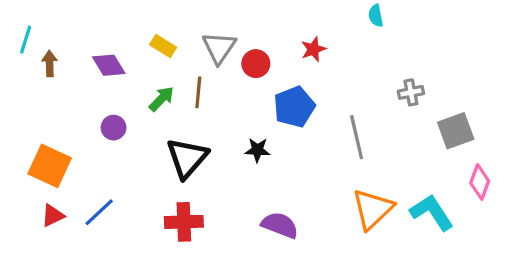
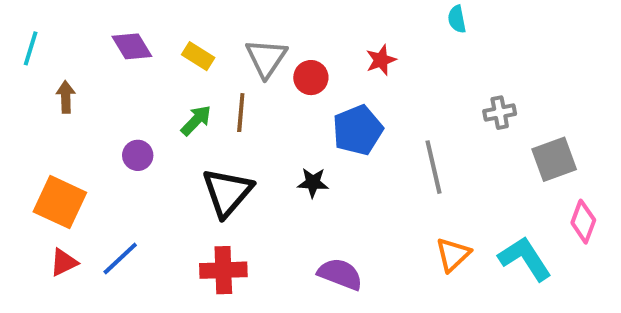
brown arrow: (50, 64) -> (66, 97), moved
purple diamond: (109, 65) -> (132, 46), moved
orange triangle: (373, 209) -> (453, 255), size x0.7

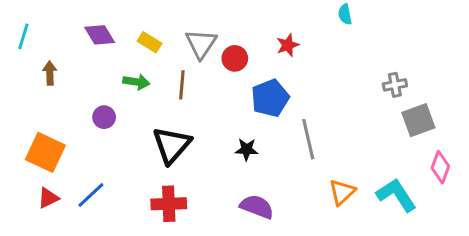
gray cross: (500, 113) -> (395, 85), moved
green arrow: (196, 120) -> (136, 82), moved, turned 55
gray line: (434, 167) -> (308, 139), moved
black star: (313, 183) -> (247, 149), moved

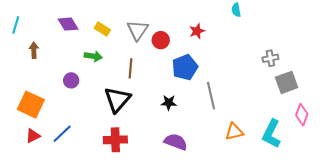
brown line: (182, 85) -> (131, 68), moved
orange triangle: (342, 192) -> (234, 132), turned 30
cyan L-shape: (396, 195) -> (271, 134), turned -120

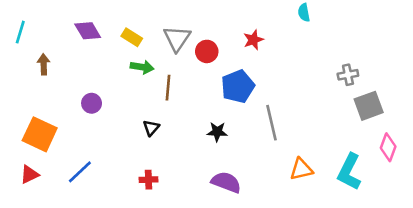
green arrow: (93, 56) -> (142, 67), moved
black triangle: (117, 100) -> (151, 128), size x0.5
red triangle: (33, 136) -> (29, 174), moved
red cross: (115, 140) -> (149, 180), size x0.6

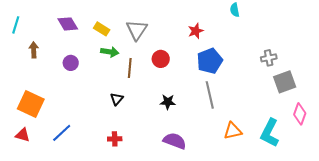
red circle: (207, 51) -> (161, 59), moved
blue pentagon: (238, 86) -> (210, 61), moved
purple circle: (92, 103) -> (71, 63), moved
red triangle: (29, 174) -> (23, 135), turned 42

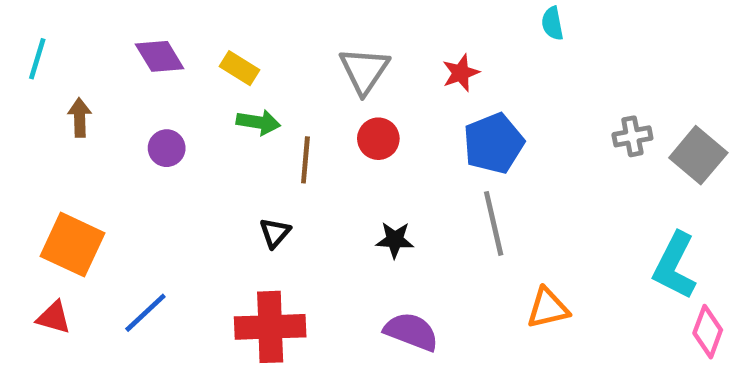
gray triangle: (137, 30) -> (364, 70), moved
gray square: (285, 82) -> (698, 155), moved, turned -30
pink diamond: (300, 114) -> (708, 332), moved
cyan L-shape: (270, 133) -> (675, 266), moved
red cross: (115, 139) -> (270, 327), size x2.0

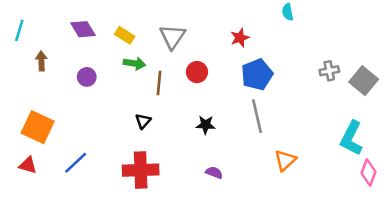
gray triangle: (364, 70) -> (172, 37), moved
orange triangle: (548, 308) -> (285, 160), turned -30
purple semicircle: (411, 332) -> (214, 173), size x0.6

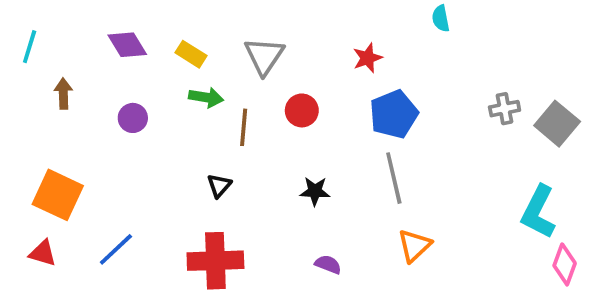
orange triangle: (285, 160) -> (414, 246), moved

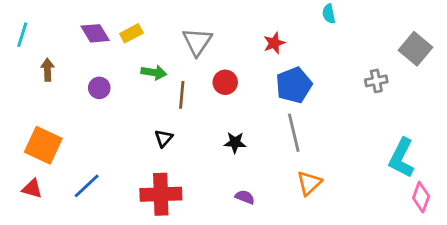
yellow rectangle: (191, 54) -> (131, 33), moved, turned -60
gray square: (557, 124) -> (416, 49), moved

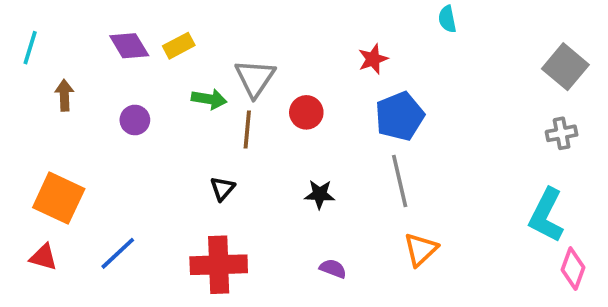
gray triangle: (197, 42) -> (255, 78), moved
gray cross: (376, 81) -> (562, 133), moved

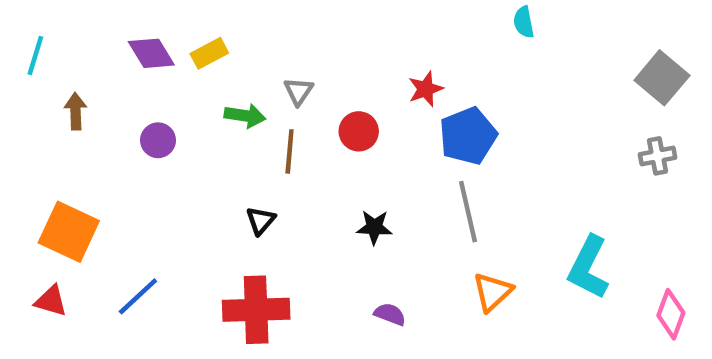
red star: (373, 59) -> (426, 89), moved
gray triangle: (255, 78) -> (298, 91), size x0.6
cyan L-shape: (546, 215) -> (588, 267), moved

